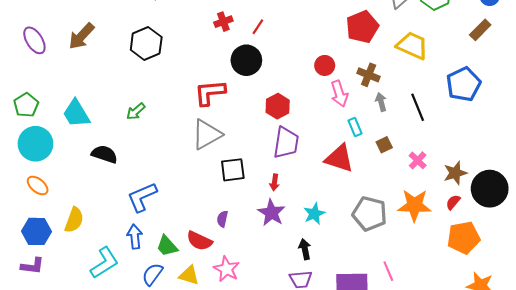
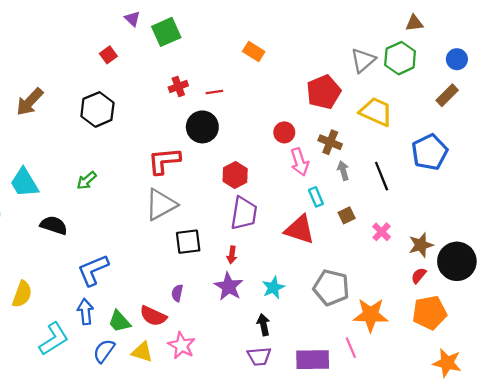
red line: (258, 27) -> (214, 92), turned 49
orange star: (414, 205) -> (371, 315), moved

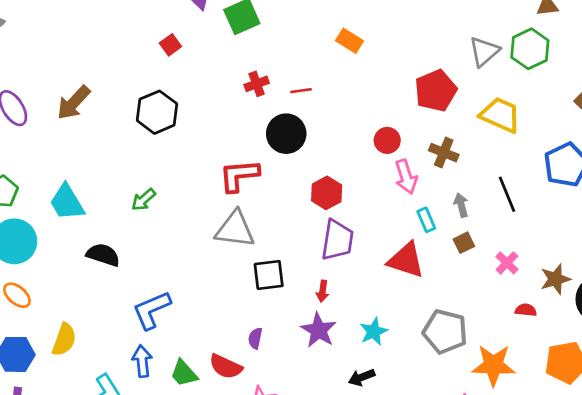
gray arrow: (343, 171) -> (461, 205), moved
gray triangle: (161, 205) -> (235, 229), turned 36
red semicircle: (419, 276) -> (526, 310), moved, turned 56
black arrow: (264, 325) -> (362, 377), turned -100

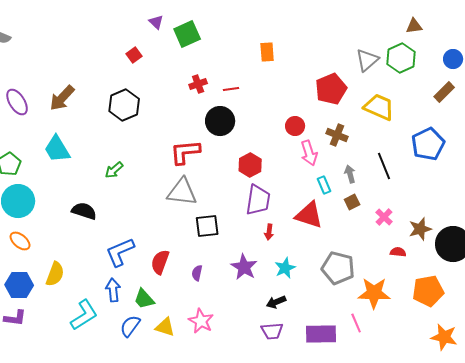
orange rectangle: (349, 41) -> (267, 52), turned 54
cyan trapezoid: (67, 202) -> (57, 149), moved
red arrow: (323, 291) -> (269, 232), moved
red semicircle: (226, 367) -> (160, 262), moved, turned 85

